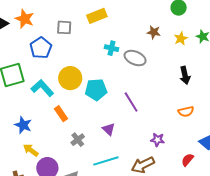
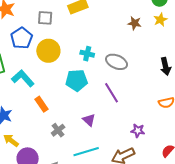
yellow star: (181, 39) -> (160, 20), moved
cyan cross: (111, 48) -> (87, 54), moved
gray ellipse: (135, 58) -> (117, 62), moved
yellow circle: (70, 78) -> (48, 51), moved

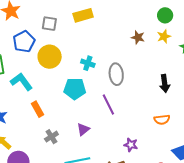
gray ellipse: (117, 62) -> (116, 74), turned 55
purple triangle: (89, 120) -> (83, 129), turned 32

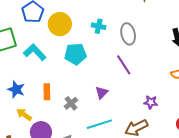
cyan pentagon: (75, 89) -> (76, 54), moved
orange rectangle: (37, 109) -> (47, 92), moved, turned 35

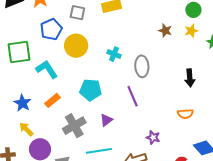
cyan pentagon: (76, 54) -> (91, 90), moved
orange rectangle: (47, 92) -> (52, 100), moved, turned 42
gray cross: (71, 103) -> (74, 126), size x1.6

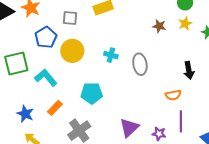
purple line: (133, 96) -> (181, 121), moved, turned 30
orange semicircle: (185, 114) -> (173, 95), moved
purple triangle: (106, 120) -> (129, 128), moved, size x1.5

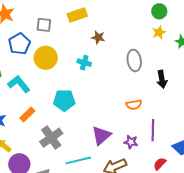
brown star: (159, 26) -> (98, 37), moved
gray ellipse: (140, 64) -> (134, 60), moved
orange semicircle: (173, 95) -> (134, 105), moved

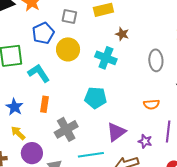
cyan cross: (84, 63) -> (106, 58), size x1.5
cyan pentagon: (64, 100) -> (96, 98), moved
orange rectangle: (27, 114) -> (44, 104), turned -42

